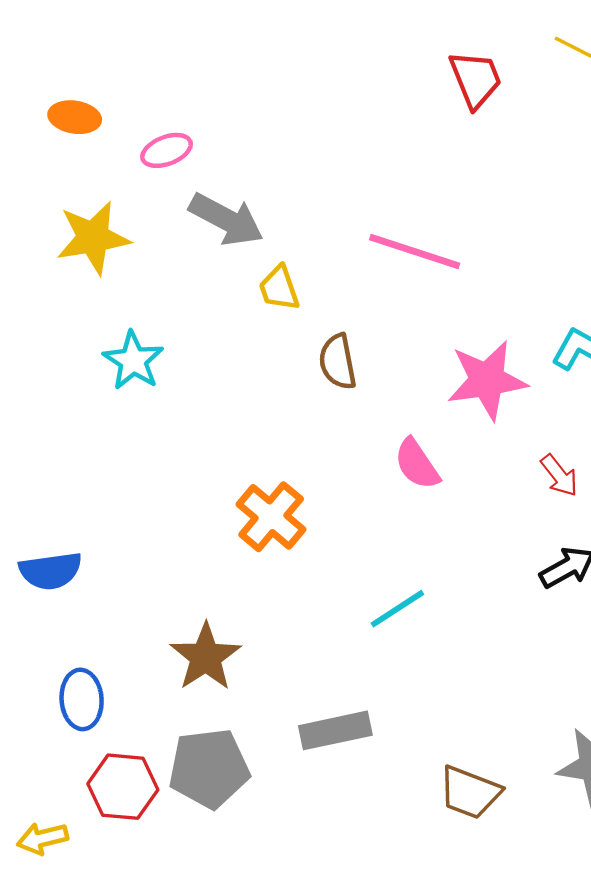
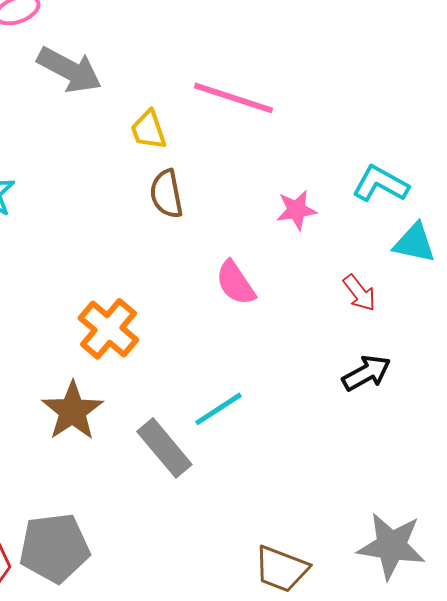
yellow trapezoid: (279, 288) -> (148, 130), moved
pink star: (487, 380) -> (296, 210), size x0.6
brown star: (206, 657) -> (72, 411), moved
gray rectangle: (335, 730) -> (164, 448), moved, turned 62

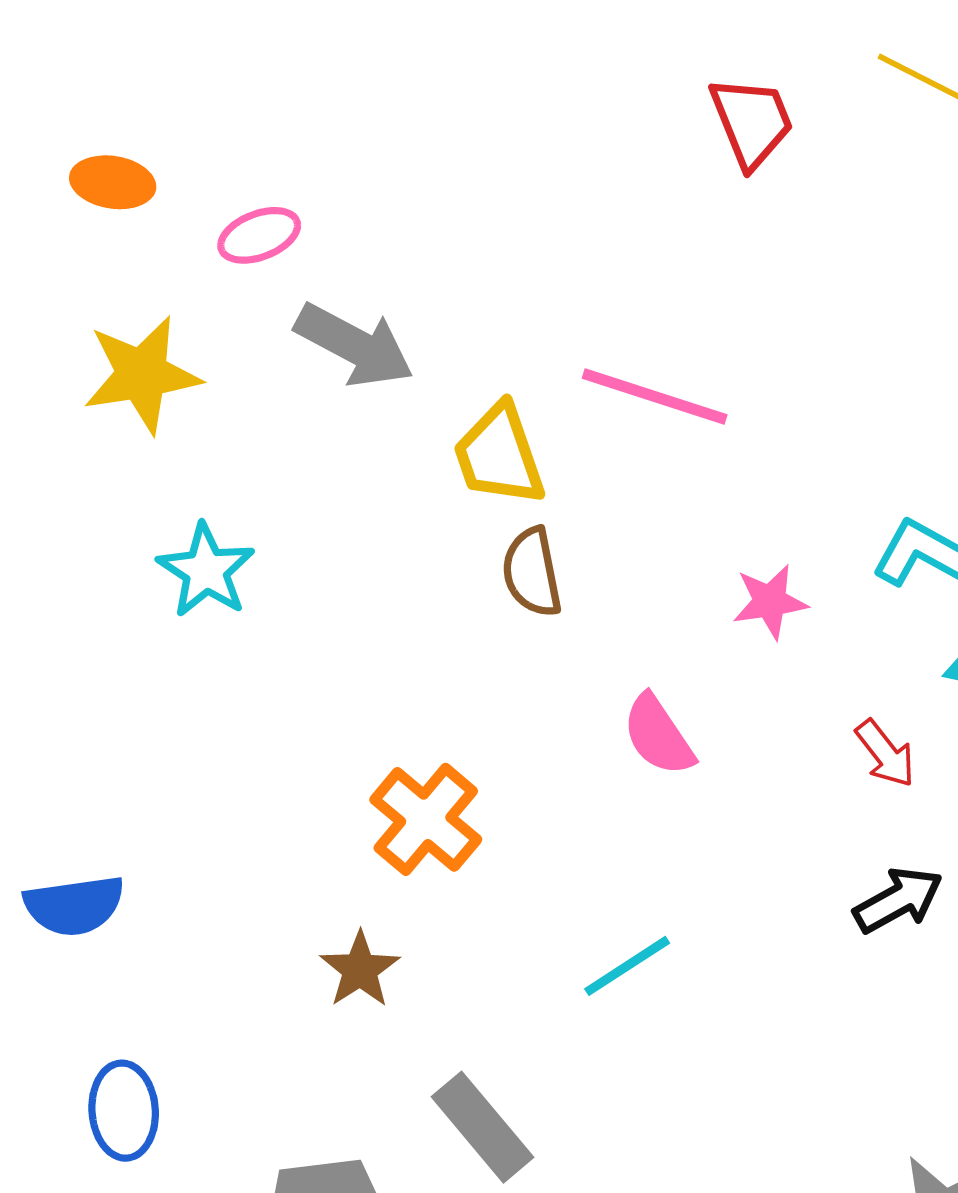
yellow trapezoid: (148, 130) -> (499, 455), size x1.4
brown star: (72, 411) -> (360, 970), size x0.7
gray rectangle: (164, 448) -> (483, 1127), moved

